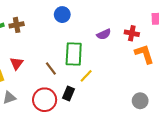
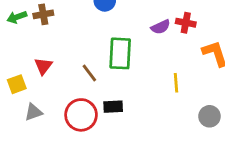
red cross: (132, 33) -> (186, 23), moved
yellow line: (86, 76) -> (176, 83), moved, turned -48
black rectangle: (68, 93) -> (113, 107), turned 64

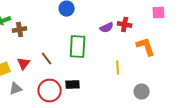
brown cross: (43, 14) -> (20, 30), moved
red triangle: (43, 66) -> (24, 64), moved
brown line: (89, 73) -> (47, 59), moved

